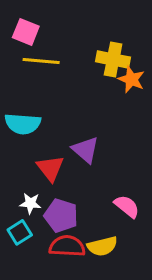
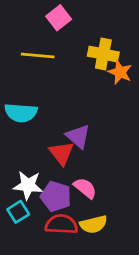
pink square: (26, 32) -> (59, 18), moved, turned 30
red triangle: (50, 168) -> (61, 153), moved
white star: (30, 203) -> (28, 185), size x1.5
pink semicircle: (127, 206) -> (85, 188), moved

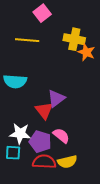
purple triangle: (78, 136) -> (56, 98), turned 42
cyan square: (18, 212) -> (13, 153), turned 35

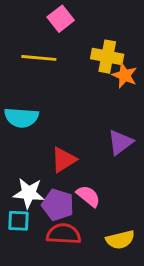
purple triangle: (56, 98) -> (120, 142), moved
red triangle: (44, 110) -> (64, 160), turned 36
yellow semicircle: (67, 162) -> (120, 240), moved

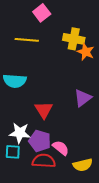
red triangle: (64, 160) -> (44, 110), turned -30
pink semicircle: (88, 196) -> (61, 148), moved

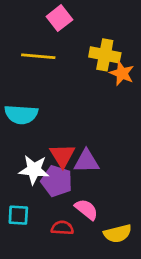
purple triangle: (83, 98) -> (86, 161), moved, turned 36
white star: (20, 133) -> (34, 170), moved
purple pentagon: (40, 141) -> (57, 181), moved
red semicircle: (44, 161) -> (62, 228), size x0.7

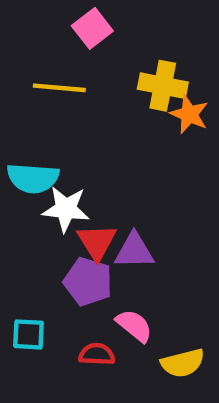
white star: (34, 170) -> (66, 209), moved

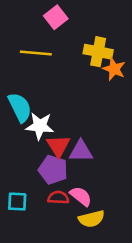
cyan semicircle: (33, 178) -> (20, 107), turned -120
red semicircle: (97, 354) -> (58, 198), moved
yellow semicircle: (183, 363) -> (91, 219), moved

